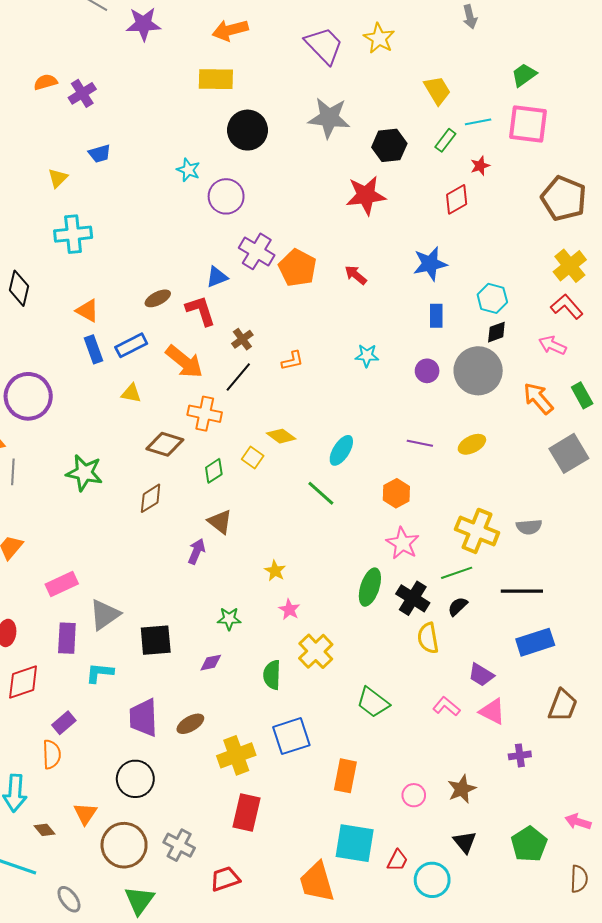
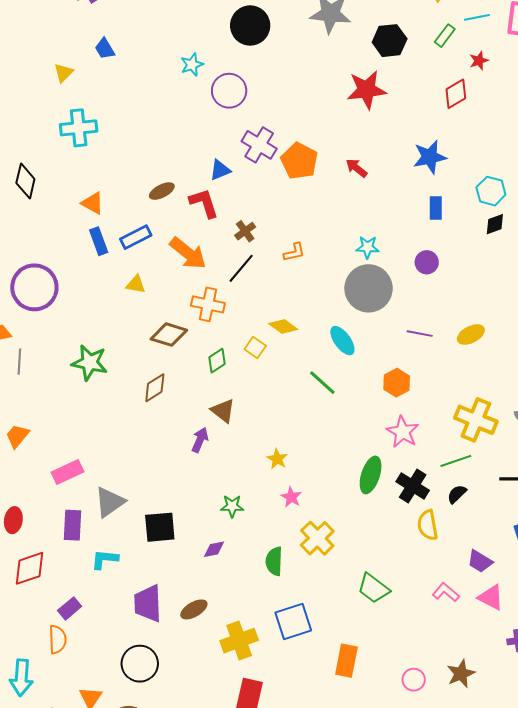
blue trapezoid: (100, 154) -> (105, 49), turned 75
cyan star: (188, 170) -> (192, 65), turned 30
gray circle: (478, 371) -> (369, 288), moved
cyan ellipse: (341, 450) -> (342, 341), turned -68

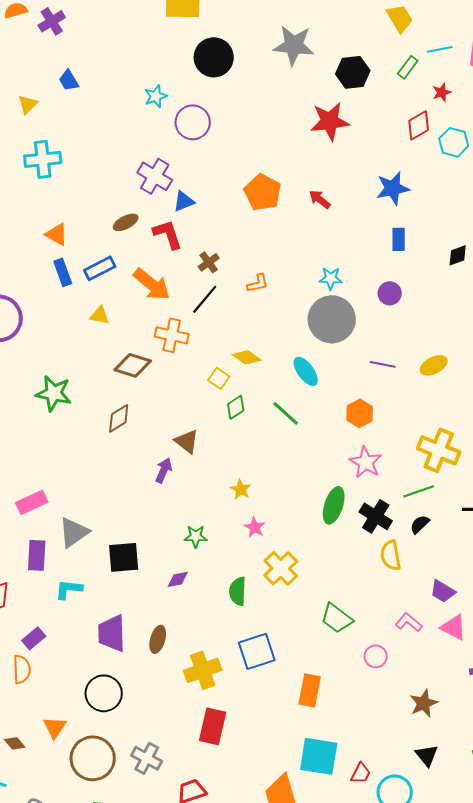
purple cross: (259, 145) -> (155, 176), moved
cyan hexagon: (491, 191) -> (454, 142), moved
green diamond: (217, 361) -> (236, 407), moved
brown ellipse: (194, 609) -> (158, 639), turned -44
pink circle: (414, 680) -> (376, 656), moved

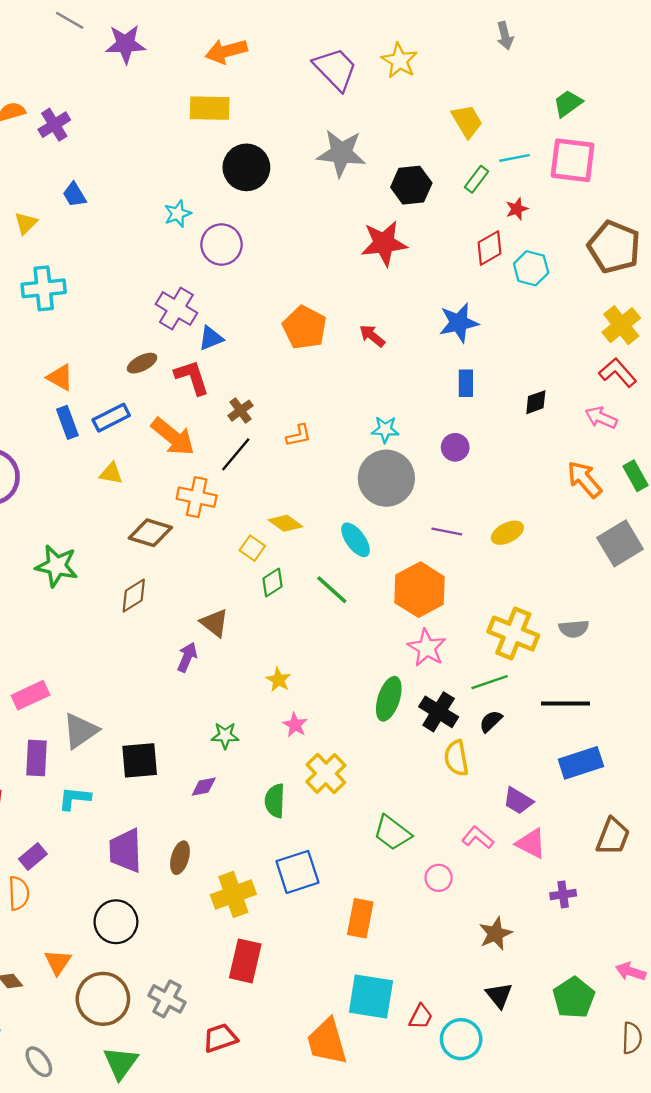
orange hexagon: (360, 413) -> (420, 590), size x1.6

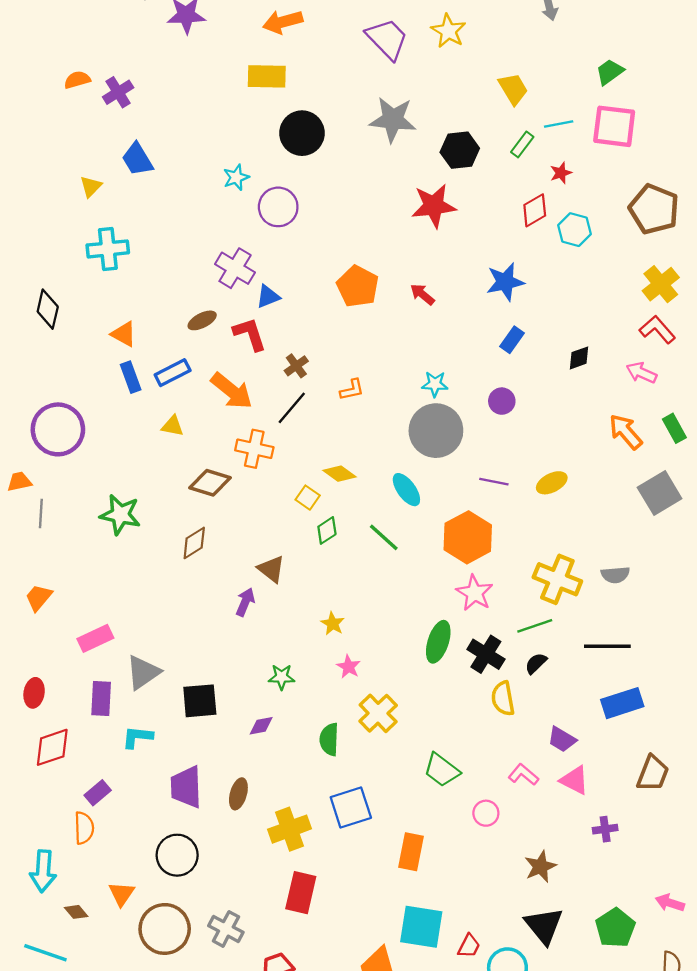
blue trapezoid: (74, 195) -> (137, 159), size x1.4
blue rectangle: (466, 383) -> (512, 340), turned 35
black triangle: (499, 995) -> (544, 926), size x1.5

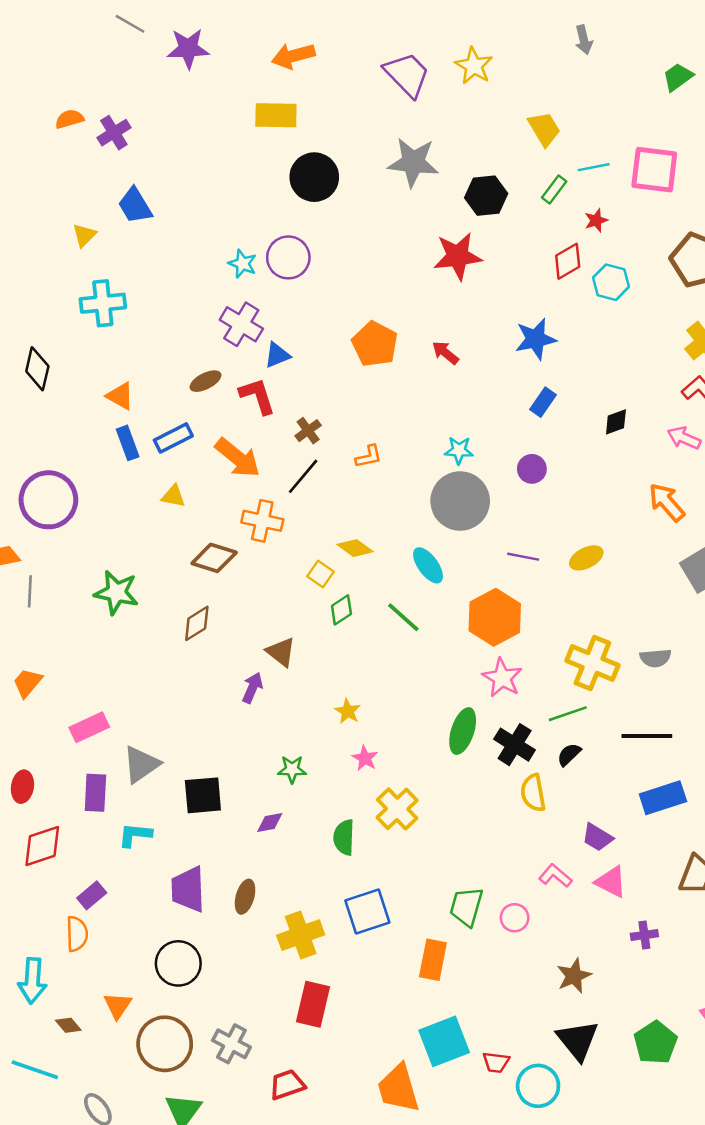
green trapezoid: (610, 72) -> (678, 77), moved
cyan star: (236, 177) -> (243, 264), moved, turned -30
green trapezoid: (442, 770) -> (466, 907), moved, turned 69
cyan square: (421, 927) -> (444, 1041), turned -30
red trapezoid: (469, 946) -> (496, 1062), turned 70

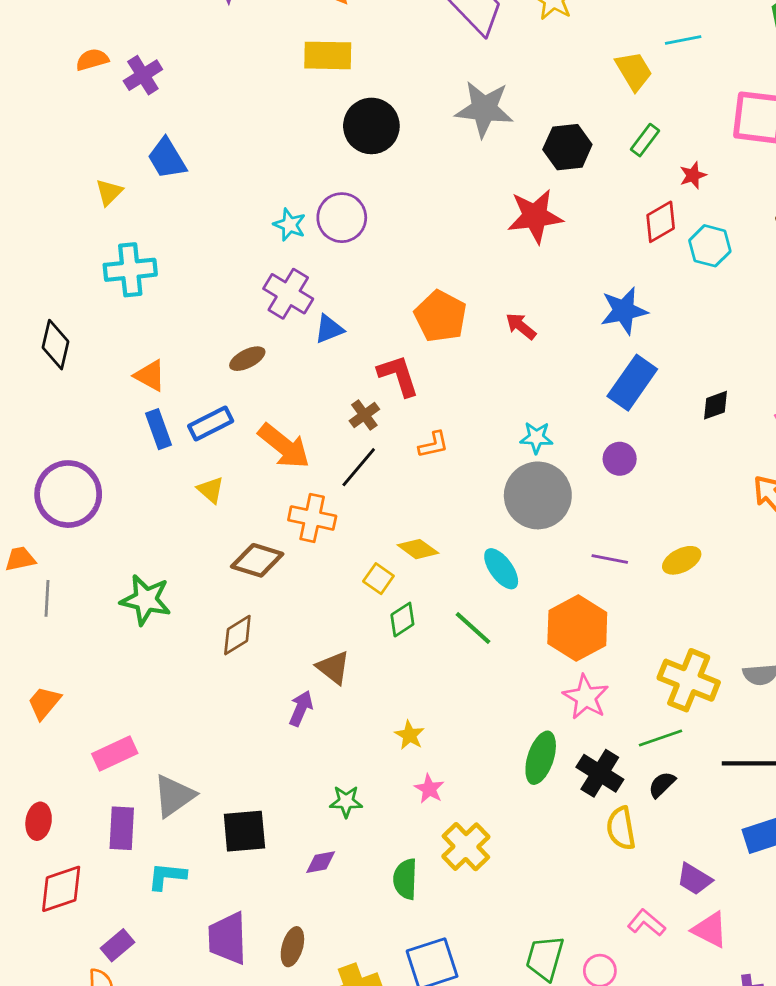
cyan line: (594, 167) -> (683, 40), moved
red L-shape: (257, 396) -> (398, 376), moved
blue rectangle: (543, 402) -> (632, 383), size x1.6
yellow triangle: (173, 496) -> (211, 490), turned 30

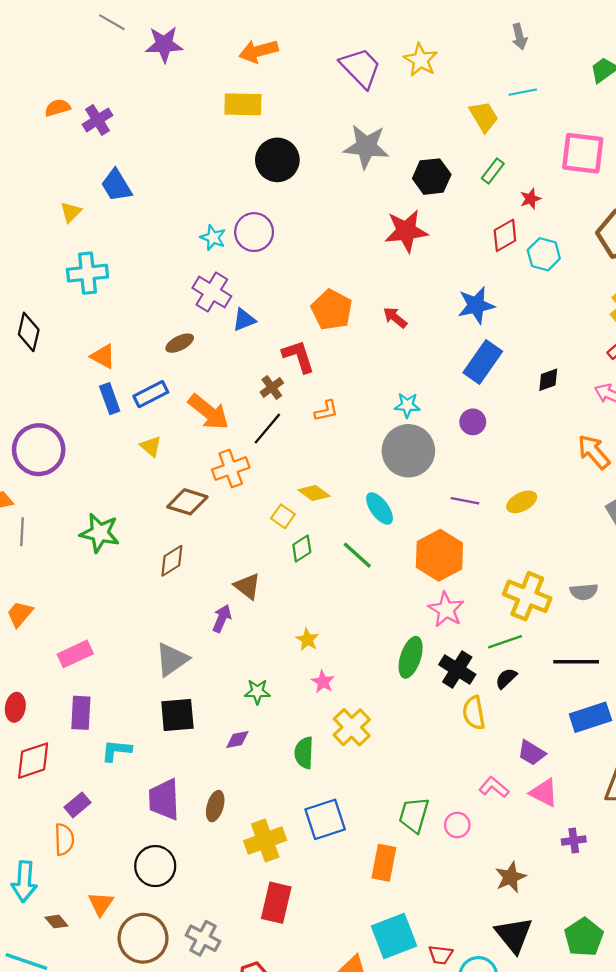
orange cross: (312, 518) -> (231, 469), turned -32
gray triangle: (174, 796) -> (172, 660), moved

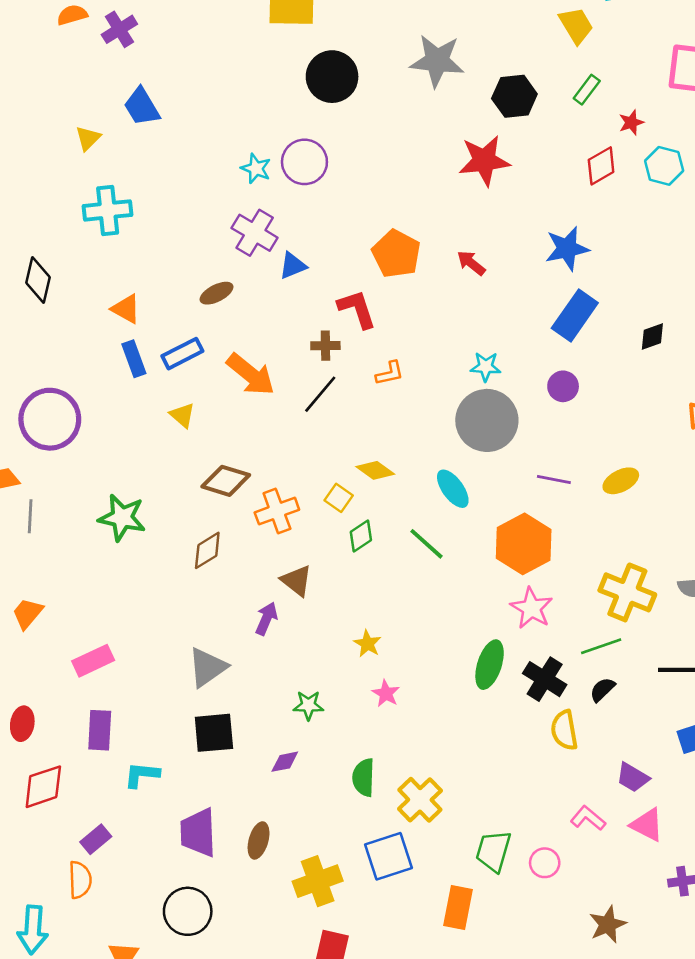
cyan hexagon: (544, 254) -> (664, 166), moved
brown cross: (272, 387) -> (325, 346), turned 35
orange cross: (231, 469) -> (277, 511), moved
yellow cross: (352, 727) -> (420, 800), moved

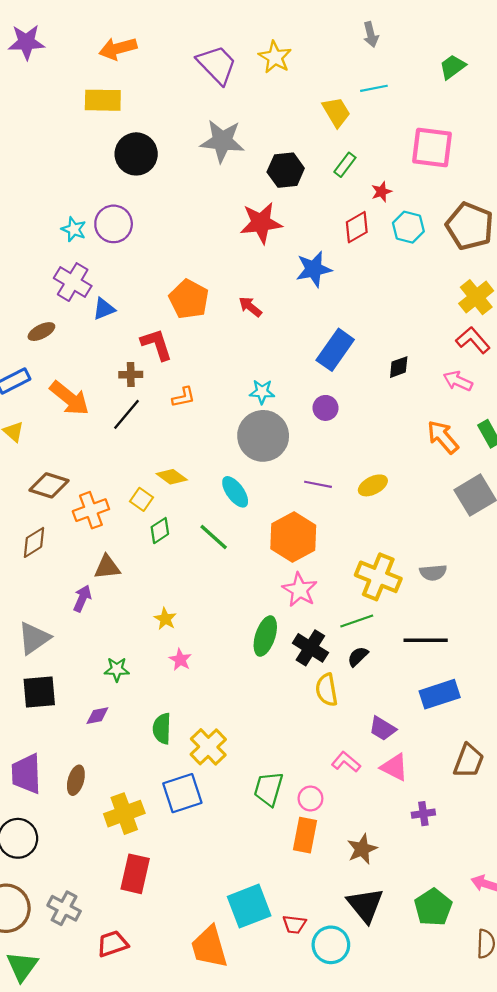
blue star: (567, 249) -> (314, 269), moved
brown triangle: (297, 581) -> (107, 567), turned -44
orange rectangle: (458, 907) -> (305, 835), moved

